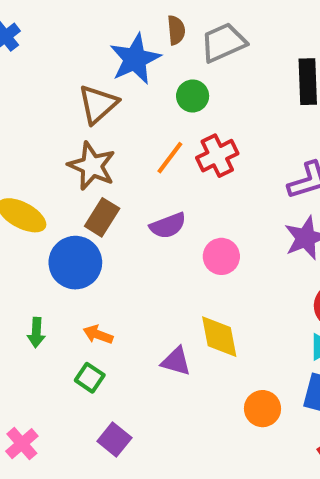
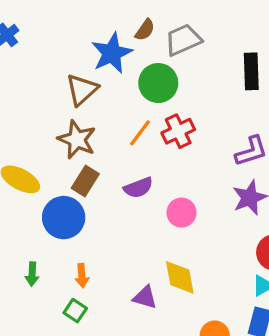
brown semicircle: (176, 30) -> (145, 30), turned 40
green circle: (193, 96) -> (158, 83), size x1.5
orange arrow: (98, 335) -> (82, 276), turned -115

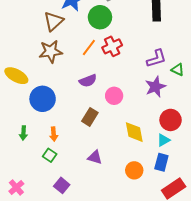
brown star: (77, 140) -> (51, 51), turned -30
brown rectangle: (85, 181) -> (90, 117), moved
yellow diamond: (180, 277) -> (134, 132), moved
purple triangle: (145, 297) -> (95, 157), moved

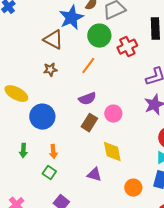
brown triangle: (54, 21) -> (53, 40), turned -50
red cross: (112, 46) -> (127, 47), moved
brown star: (51, 51) -> (50, 70), size x0.6
brown rectangle: (90, 117) -> (89, 123), moved
yellow diamond: (134, 132) -> (112, 152), moved

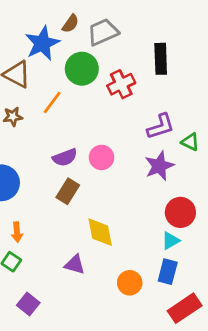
orange line: (88, 66) -> (52, 102), moved
pink circle: (113, 114) -> (102, 157), moved

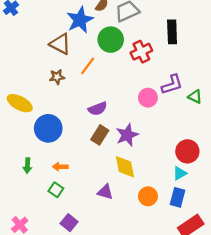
pink circle: (102, 157) -> (148, 98), moved
purple star: (159, 166) -> (127, 135), moved
orange arrow: (17, 232) -> (60, 167), turned 96
orange circle: (130, 283) -> (148, 196), moved

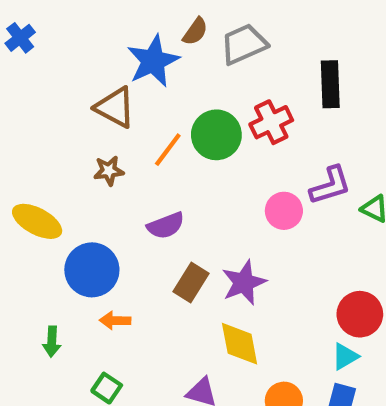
green circle: (111, 40) -> (216, 135), moved
purple semicircle: (98, 109) -> (166, 226), moved
orange arrow: (60, 167) -> (115, 321), moved

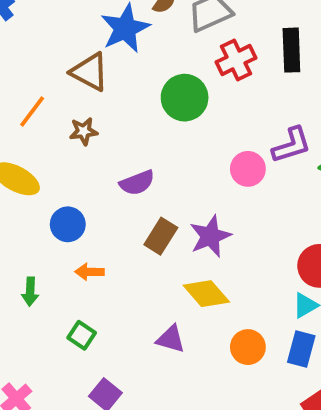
red cross: (271, 122) -> (236, 60), moved
orange line: (168, 150) -> (32, 111), moved
blue circle: (92, 270) -> (68, 224), size x0.7
yellow diamond: (240, 344) -> (206, 294), turned -30

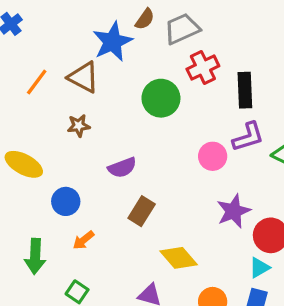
black rectangle: (291, 50) -> (245, 90), moved
orange line: (32, 111) -> (37, 82), moved
purple star: (210, 236) -> (234, 211), moved
orange arrow: (90, 272) -> (84, 240), turned -40
green arrow: (30, 292) -> (35, 256), size x1.5

